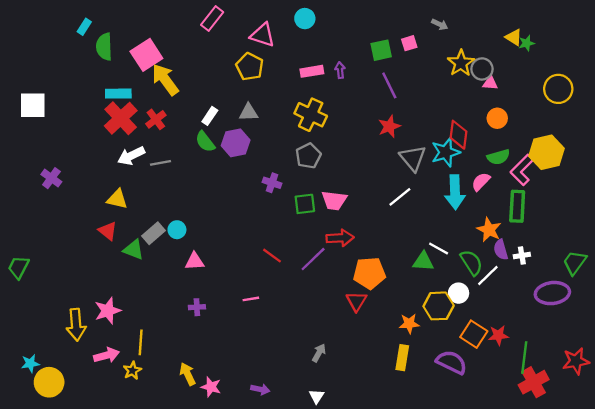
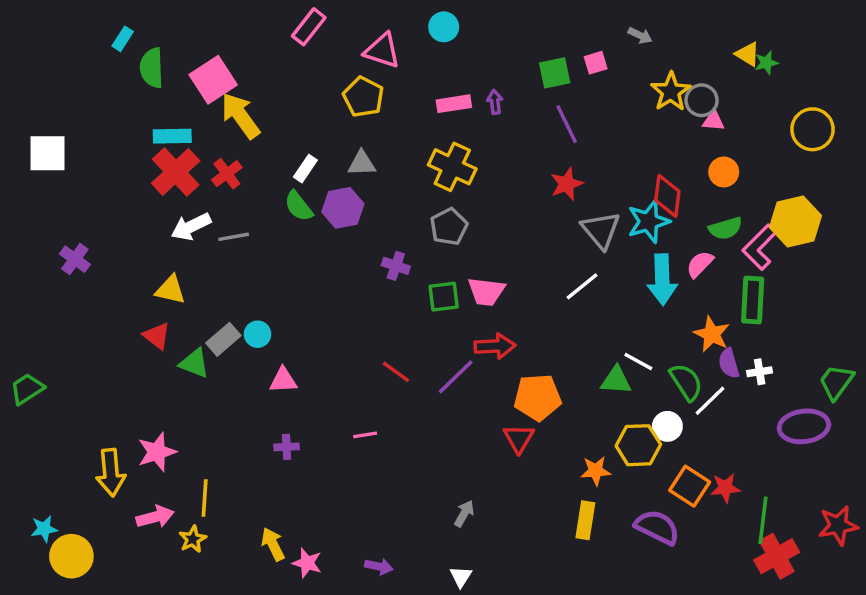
green trapezoid: (19, 267) -> (27, 389), turned 30

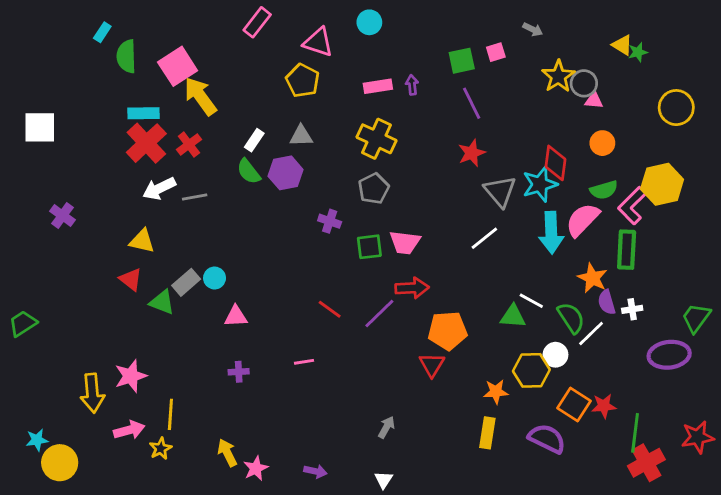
pink semicircle: (700, 264) -> (582, 220), size x1.5
pink star: (307, 563) -> (256, 468), turned 30

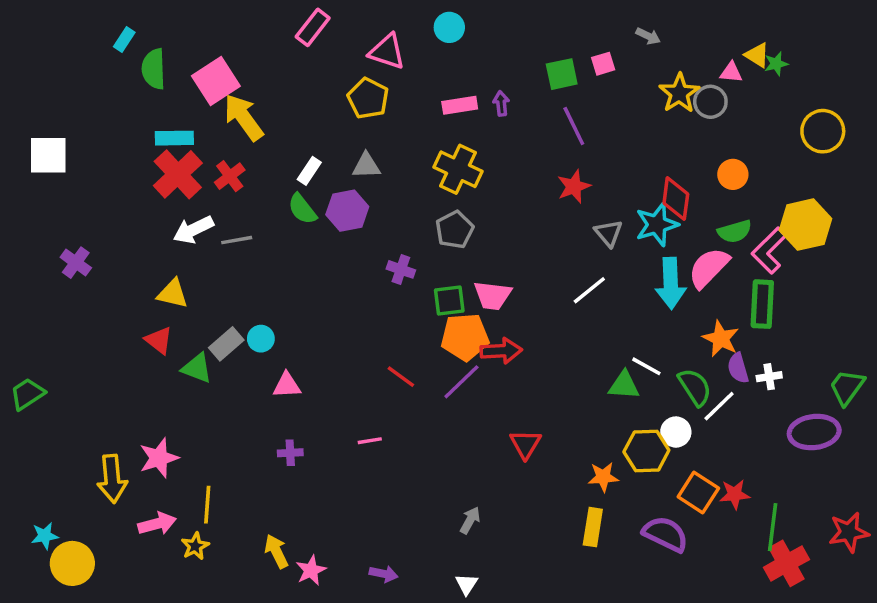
pink triangle: (594, 100) -> (731, 72), moved
gray triangle: (500, 191) -> (608, 233), size x0.7
orange pentagon: (448, 331) -> (465, 337), moved

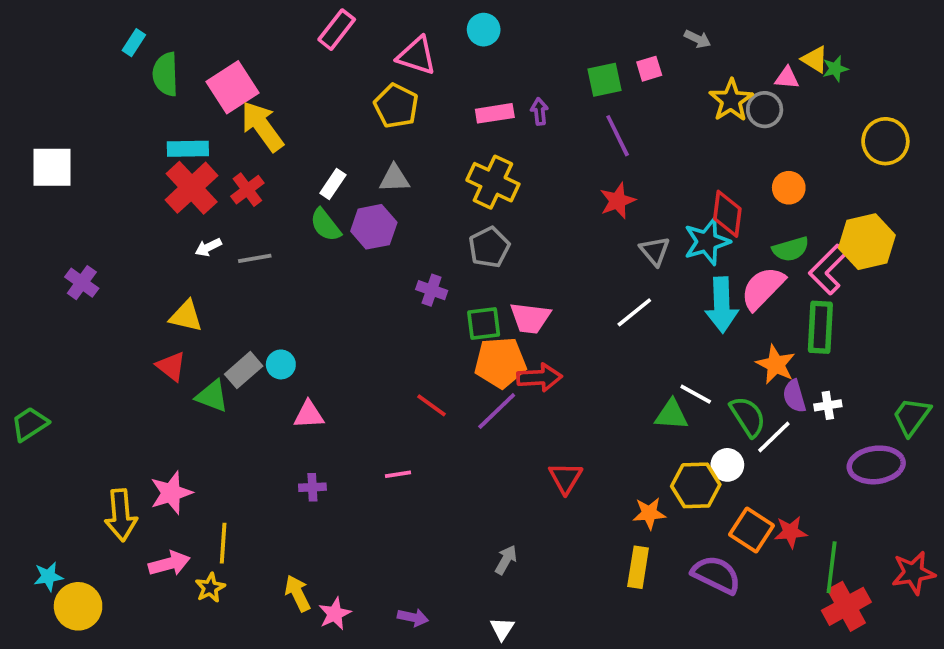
white arrow: (193, 230) -> (208, 247), size x0.6

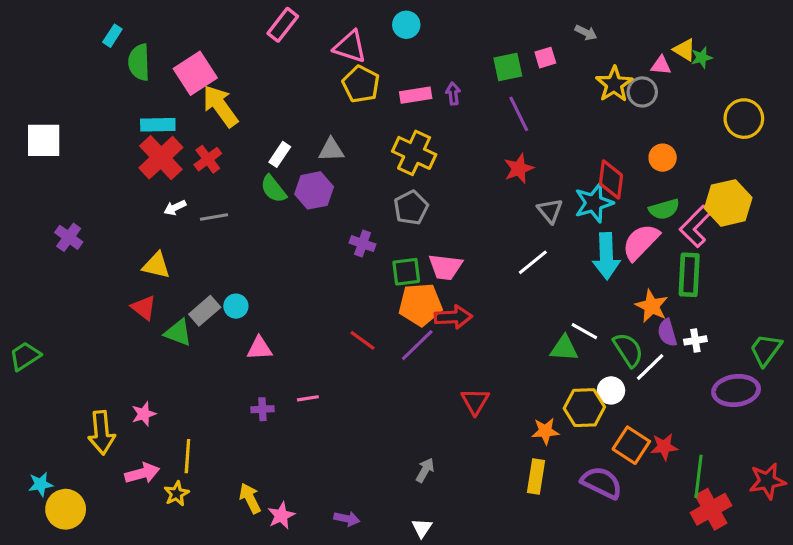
yellow pentagon: (396, 106) -> (361, 84), moved
pink line: (398, 474) -> (308, 398), moved
pink star: (171, 493) -> (144, 414), size x0.7

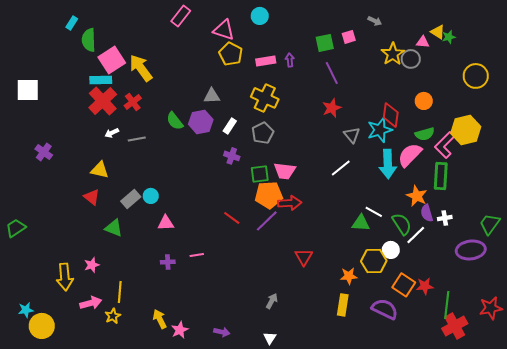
pink square: (195, 73) -> (112, 60), moved
white rectangle: (280, 154) -> (230, 126), moved
green triangle: (178, 333) -> (114, 228), moved

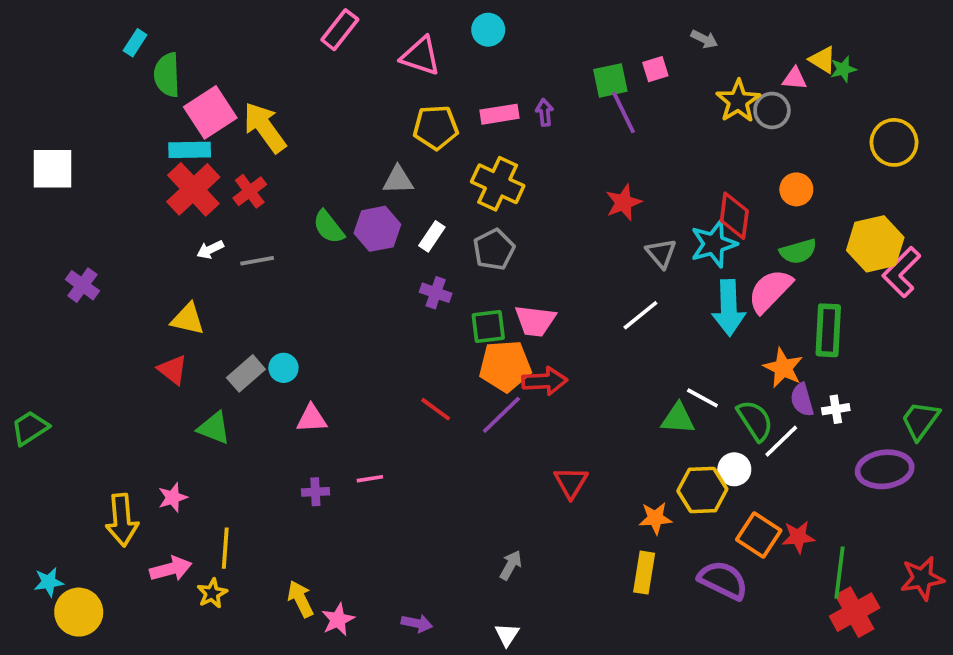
yellow pentagon: (231, 54) -> (436, 127), moved, turned -30
purple line: (332, 73) -> (624, 112), moved
pink L-shape: (445, 145) -> (902, 272), moved

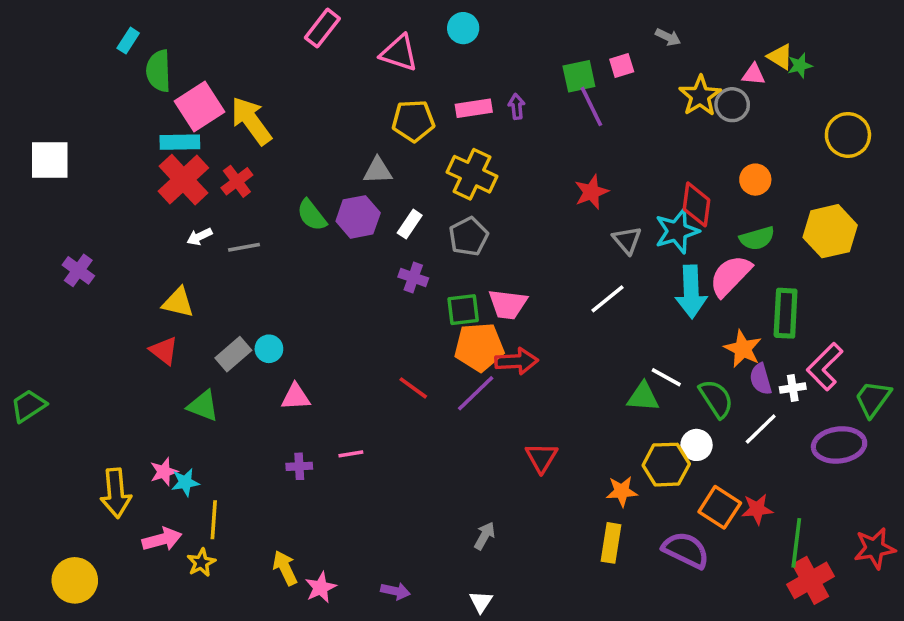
pink L-shape: (902, 272) -> (825, 367), moved
white line: (781, 441) -> (761, 429), moved
cyan star: (49, 582) -> (185, 482), moved

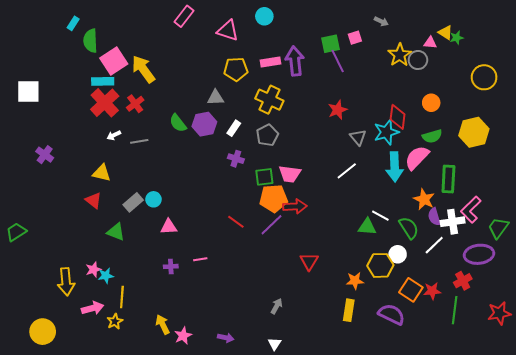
purple arrow: (517, 106) -> (295, 61), size x2.0
white cross: (793, 388) -> (453, 222), size x1.6
red cross: (811, 580) -> (463, 281), moved, size x0.7

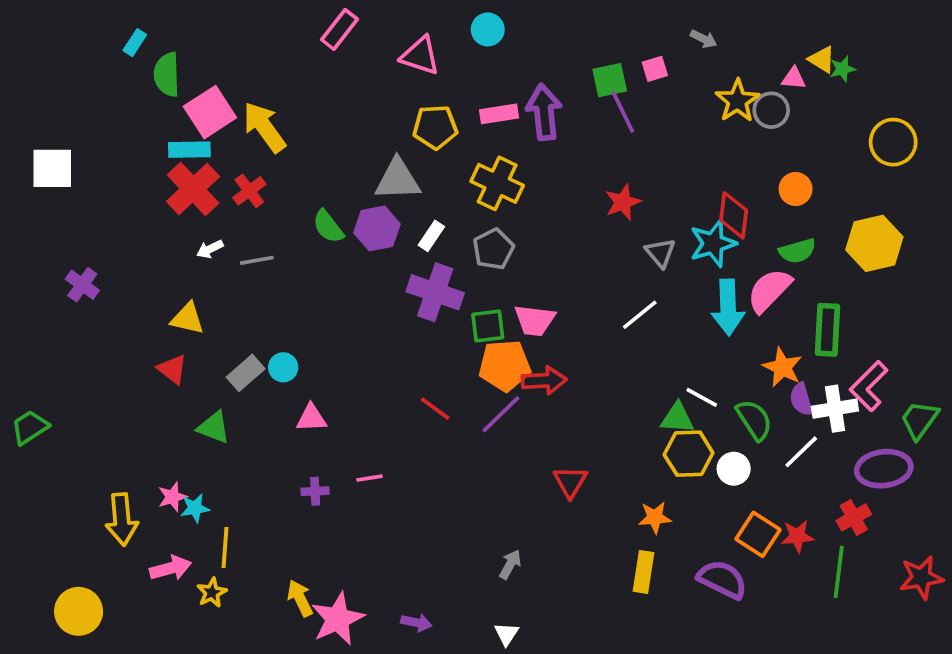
gray triangle: (216, 98) -> (398, 180), size x1.5
purple cross: (236, 159) -> (435, 292), size x1.8
yellow hexagon: (380, 265) -> (689, 454), moved
pink star: (183, 336) -> (338, 619), size x1.6

